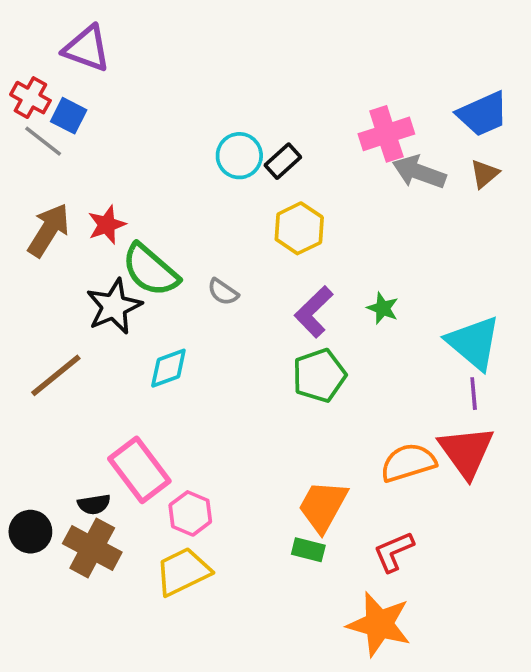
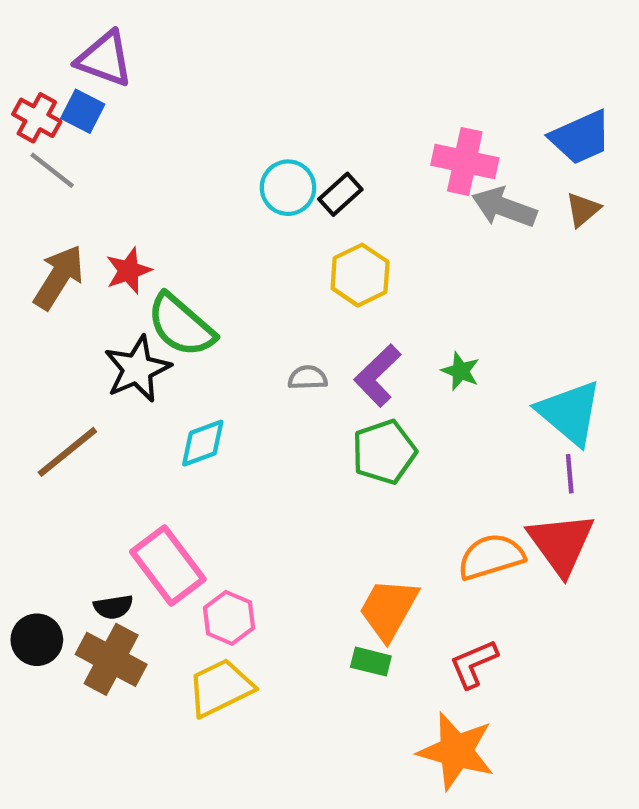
blue square: (69, 116) -> (83, 111), moved
pink cross: (386, 134) -> (465, 161), turned 30
gray semicircle: (223, 292) -> (308, 378), moved, turned 144

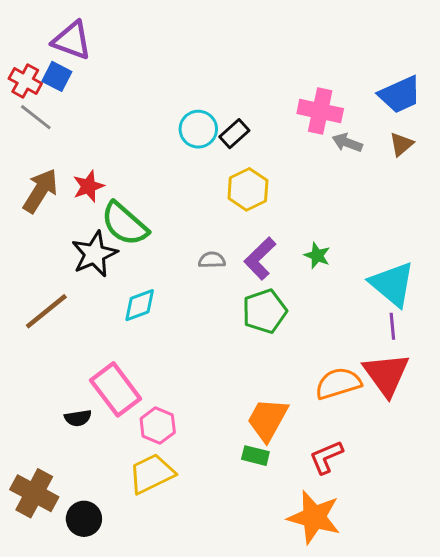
gray arrow: (504, 207) -> (347, 143), size x0.7
black circle: (37, 640) -> (84, 519), moved
brown cross: (111, 659) -> (34, 493), moved

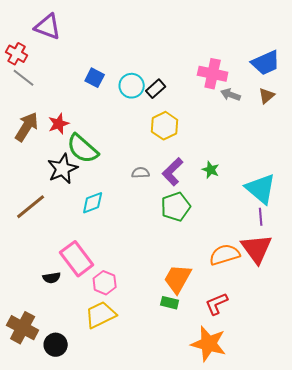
blue square: (57, 76) -> (95, 78), moved

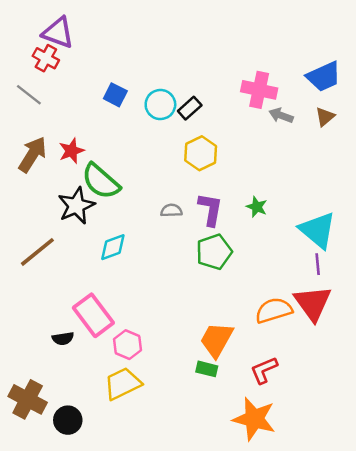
red cross: (17, 54) -> (46, 58), moved
purple L-shape: (173, 172) -> (210, 209), turned 144

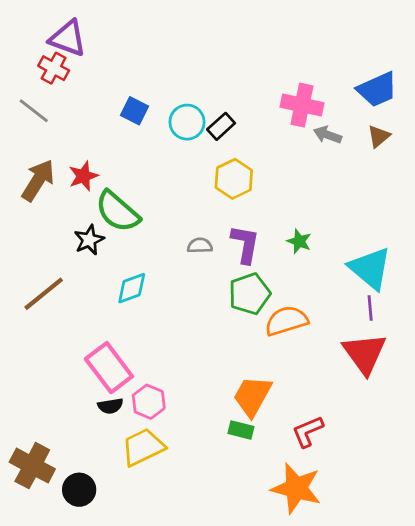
black star: (76, 206) -> (89, 240), size x0.7
orange semicircle: (274, 310) -> (286, 321), moved
black semicircle: (63, 338) -> (110, 406), moved

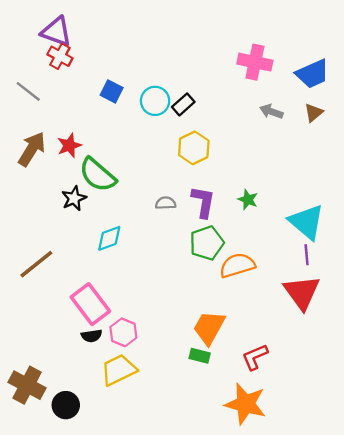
red cross: (54, 68) -> (60, 56), moved
pink cross: (302, 105) -> (255, 62), moved
brown line: (44, 294) -> (36, 264), moved

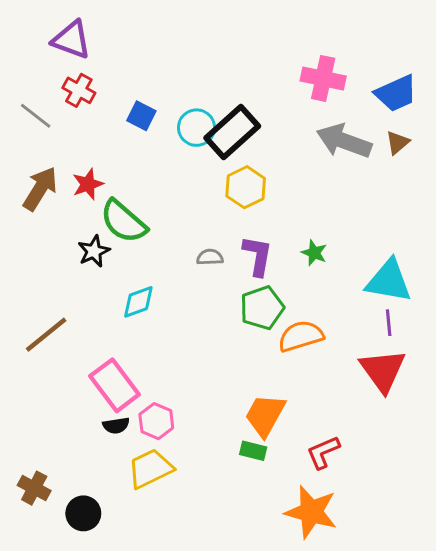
red cross: (60, 56) -> (79, 90), moved
black rectangle: (183, 104) -> (232, 132), size x1.8
gray arrow: (271, 111) -> (344, 141), size x1.8
cyan triangle: (307, 222) -> (389, 281), turned -30
brown cross: (27, 385) -> (34, 488), size x0.7

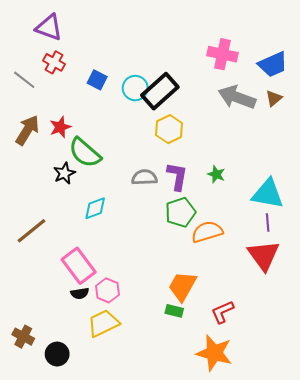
gray semicircle: (210, 257) -> (144, 177), size x1.4

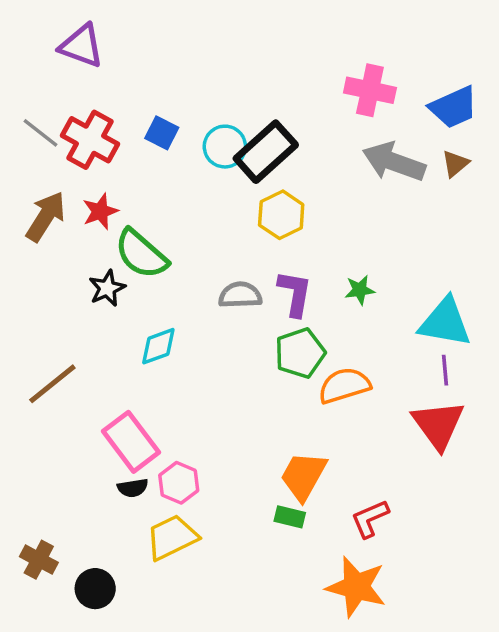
red cross: (54, 62) -> (90, 140), moved, size x1.5
green star: (216, 174) -> (360, 290), turned -30

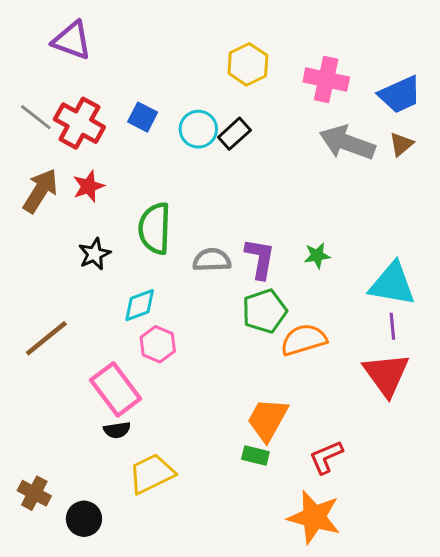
black rectangle: (266, 152) -> (234, 134), size x0.6
yellow hexagon: (281, 215) -> (248, 64), moved
green semicircle: (141, 254) -> (155, 228), moved, turned 51
pink hexagon: (179, 483) -> (158, 344), moved

